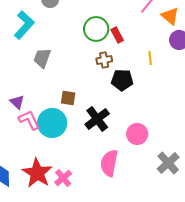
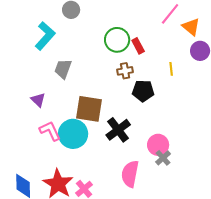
brown square: (68, 98) -> (89, 109), size x1.8
purple triangle: (17, 102) -> (38, 100), moved
gray cross: (168, 163) -> (163, 158), moved, size x0.7

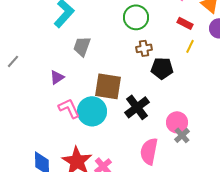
red rectangle: (138, 46) -> (185, 23), moved, turned -35
yellow line: (171, 69) -> (190, 46), turned 32
purple triangle: (38, 100) -> (57, 77), turned 42

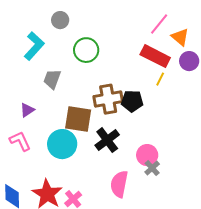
green circle: (136, 17) -> (86, 50), moved
red rectangle: (185, 23) -> (155, 56), size x1.8
brown cross: (144, 48) -> (108, 99), moved, size x1.8
pink L-shape: (69, 108) -> (20, 141), moved

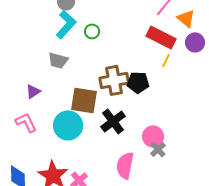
cyan L-shape: (34, 46) -> (66, 24), moved
green circle: (86, 50) -> (92, 31), size x0.6
gray trapezoid: (52, 79) -> (58, 60), turned -95

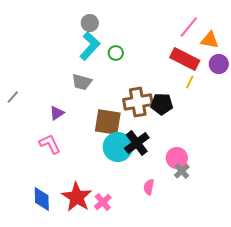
orange triangle: (186, 18) -> (210, 40), turned -30
cyan circle: (68, 125) -> (118, 147), moved
pink semicircle: (125, 165) -> (149, 187), size x0.6

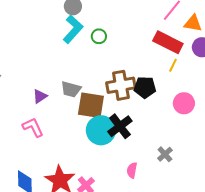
gray trapezoid: (82, 82) -> (71, 89), moved
pink circle: (177, 158) -> (184, 103), moved

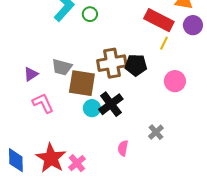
pink L-shape: (33, 127) -> (43, 103), moved
cyan circle: (101, 130) -> (92, 108), size x0.6

